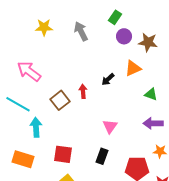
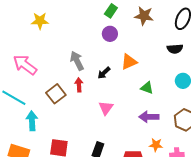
gray arrow: (81, 31) -> (77, 61), moved
purple circle: (124, 36) -> (110, 34), moved
brown star: (148, 42) -> (144, 16), moved
pink triangle: (110, 126) -> (106, 108), moved

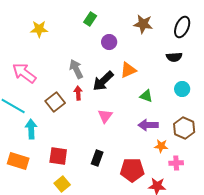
green rectangle: (111, 11) -> (90, 19), moved
black arrow: (104, 73) -> (103, 81), size x1.6
orange star: (156, 145) -> (161, 146), moved

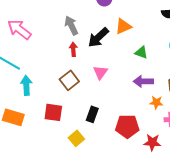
brown square: (55, 102) -> (69, 80), moved
yellow square: (62, 184) -> (76, 138), moved

